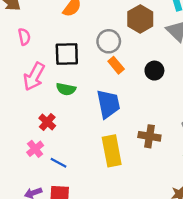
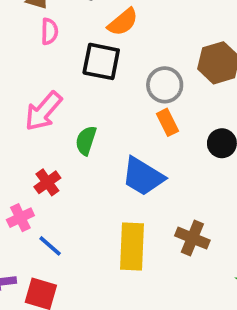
pink semicircle: (24, 37) -> (49, 31), moved
black square: (67, 54) -> (101, 61), moved
green semicircle: (66, 89) -> (86, 140), turned 84
blue trapezoid: (108, 104) -> (143, 176), turned 120

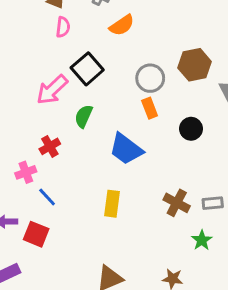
black square: (101, 61) -> (87, 69), moved, turned 32
brown cross: (192, 238) -> (177, 203), moved
yellow rectangle: (132, 247) -> (112, 204), size x0.7

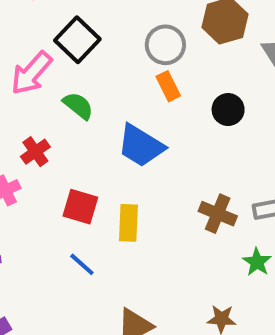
green semicircle: (84, 116) -> (78, 106), turned 110
blue line: (47, 197) -> (82, 264), moved
red square: (36, 234) -> (80, 207), moved

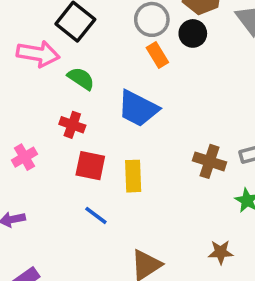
pink arrow: (31, 73) -> (38, 54), turned -117
black circle: (228, 110) -> (193, 33), moved
red cross: (35, 152) -> (72, 125), moved, turned -30

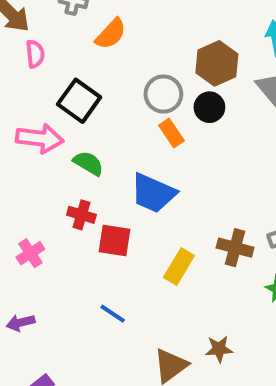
red square: (90, 166) -> (114, 241), moved
yellow rectangle: (133, 176) -> (179, 267), moved, turned 36
brown star: (221, 252) -> (219, 349), moved

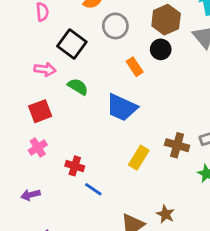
gray circle: (163, 94) -> (115, 26), moved
pink arrow: (40, 138) -> (45, 69), size x0.7
red cross: (81, 215) -> (75, 166), moved
red square: (114, 241) -> (40, 111), moved, turned -30
brown star: (219, 349) -> (165, 214), turned 30

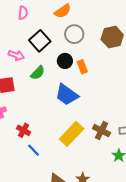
black circle: (161, 49) -> (65, 61), moved
green semicircle: (78, 87) -> (38, 73), turned 91
yellow rectangle: (139, 158) -> (72, 134), size x1.4

